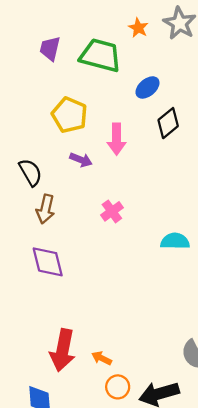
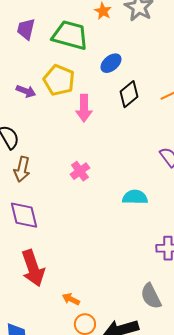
yellow pentagon: (69, 115) -> (59, 80), moved
purple arrow: (81, 160) -> (26, 91), moved
red arrow: (63, 350) -> (33, 268), moved, turned -30

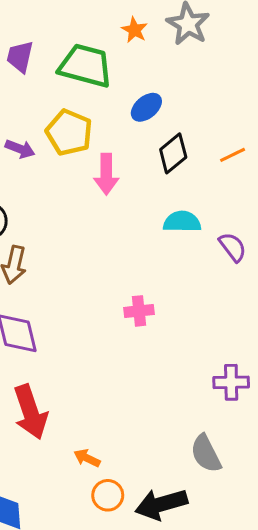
pink cross: (80, 171) -> (139, 311), moved, turned 30
cyan semicircle: (135, 197) -> (182, 222), moved

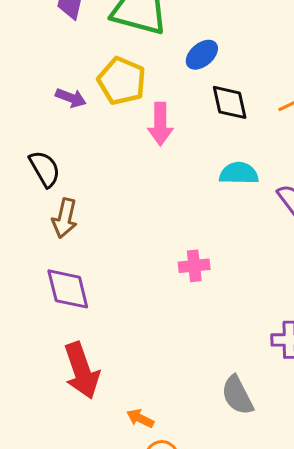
black diamond: (173, 153) -> (230, 102), turned -63
gray semicircle: (206, 454) -> (237, 395), moved

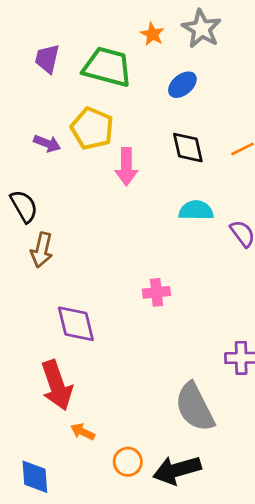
blue ellipse: (202, 55) -> (182, 85), moved
purple diamond: (68, 289) -> (76, 324), moved
gray semicircle: (237, 395) -> (195, 407), size x1.4
orange arrow: (140, 418) -> (83, 432), moved

